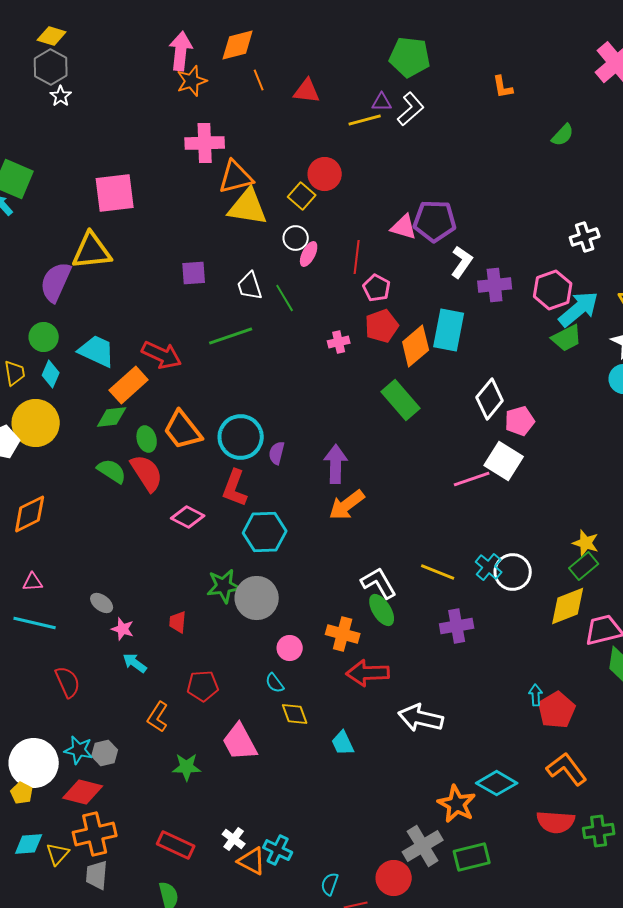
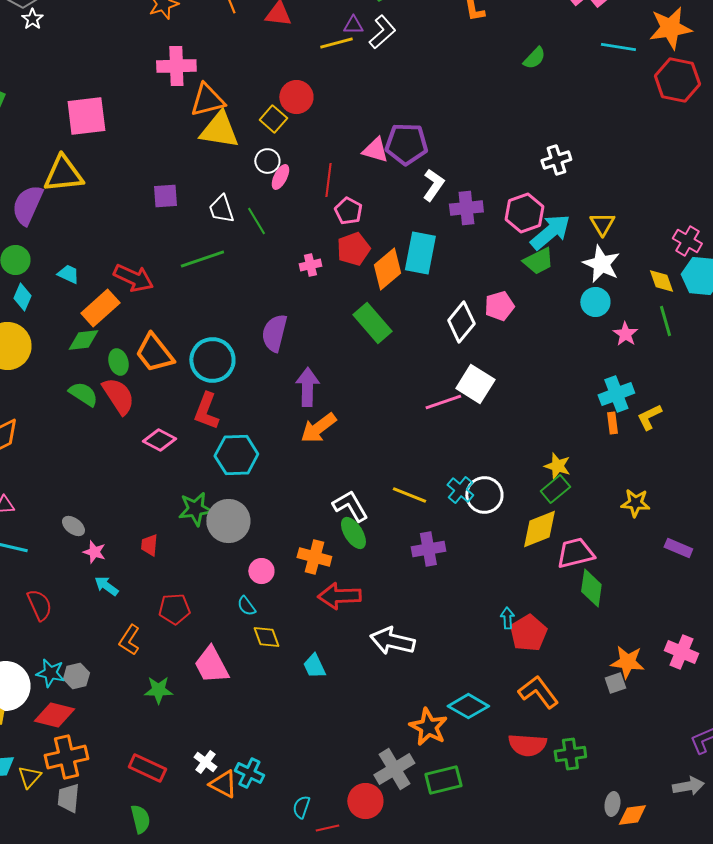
cyan trapezoid: (97, 351) -> (68, 274), size x0.6
pink pentagon: (520, 421) -> (499, 306), moved
purple semicircle: (277, 453) -> (274, 333), moved, size x1.6

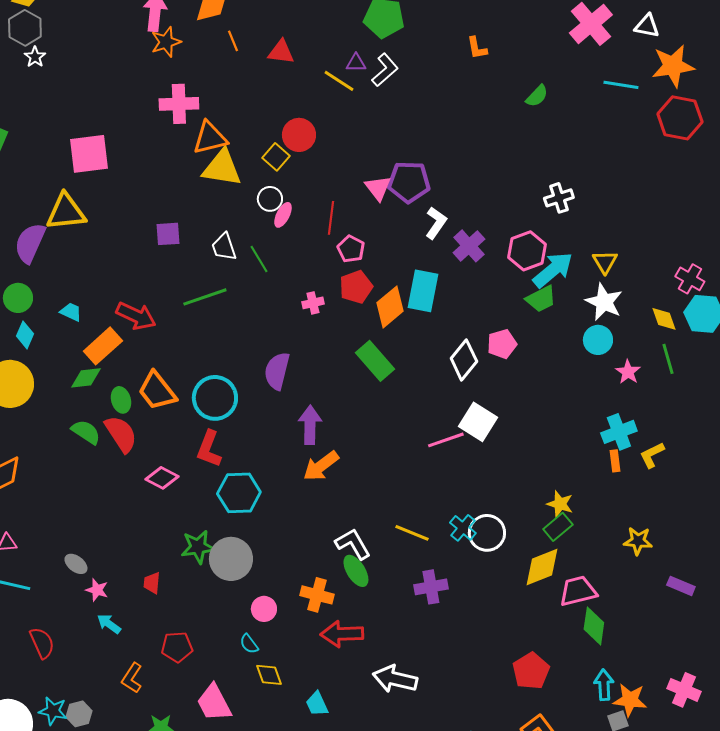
yellow line: (336, 43) -> (339, 81), turned 48
pink triangle: (375, 150) -> (378, 188), turned 36
purple cross: (466, 208) -> (469, 246), turned -36
cyan arrow: (507, 618) -> (604, 685), moved, size x1.4

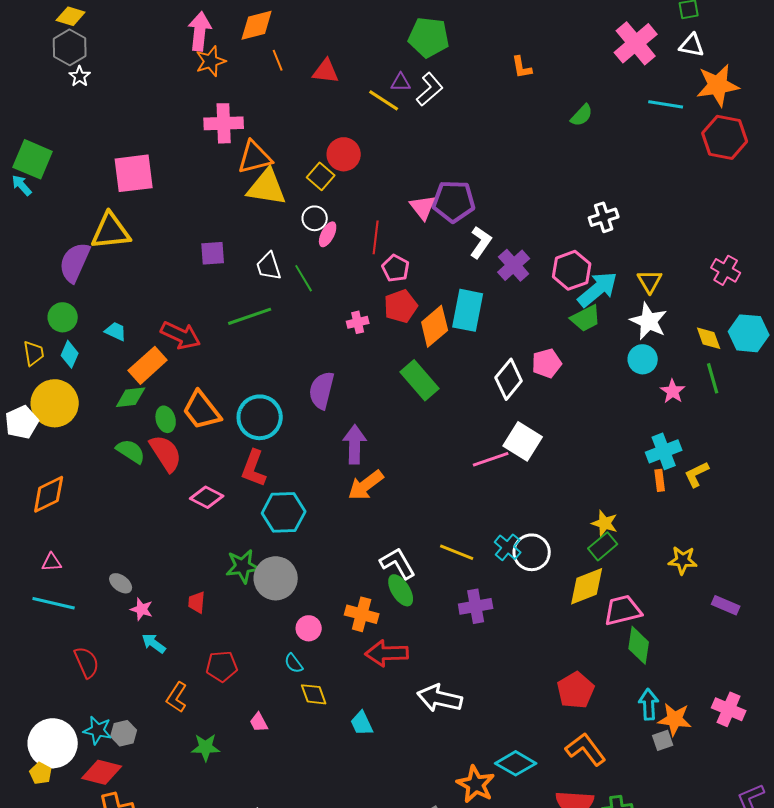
pink cross: (690, 279) -> (726, 270), moved
pink trapezoid: (214, 703) -> (259, 722), size x0.5

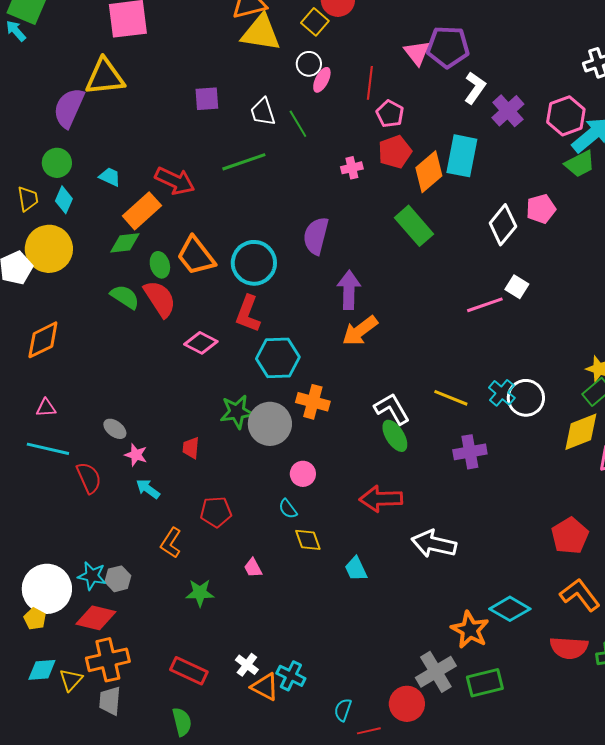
white square: (523, 441) -> (517, 287), size x0.6
orange cross: (362, 614) -> (313, 402), moved
red semicircle: (87, 662) -> (89, 478), moved

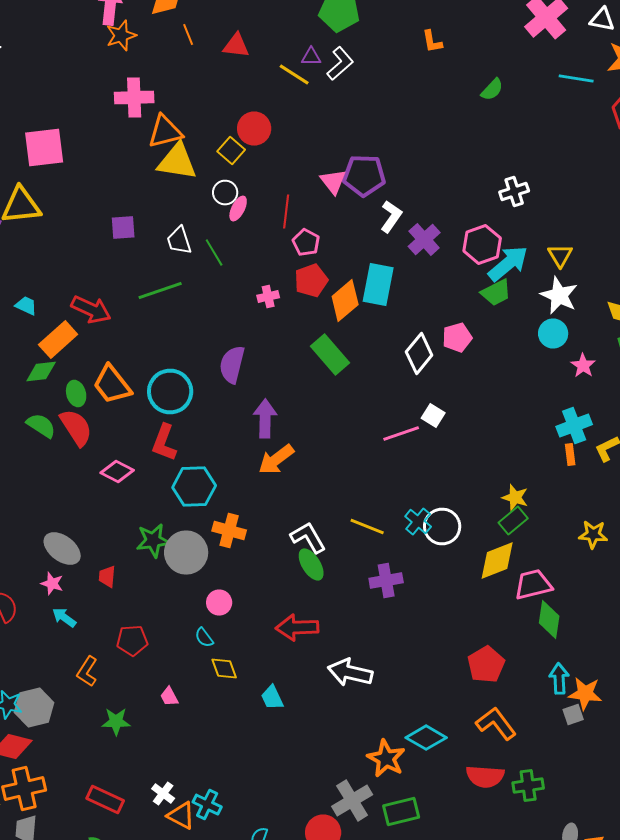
gray ellipse: (115, 429) -> (62, 548), moved, size x1.6
gray hexagon: (118, 579) -> (34, 708), size x1.5

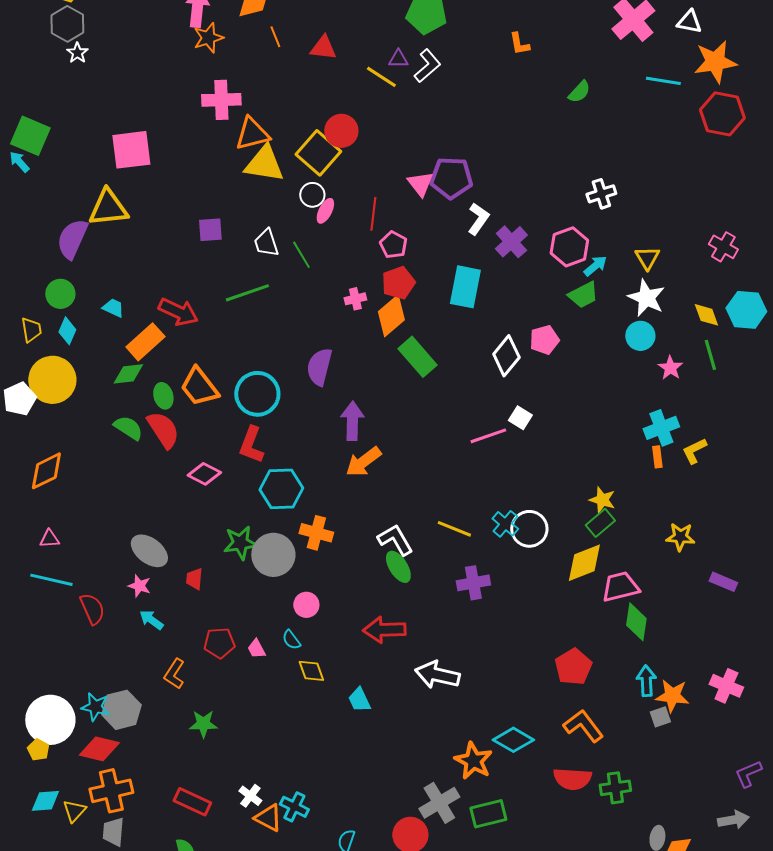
yellow square: (231, 150) -> (318, 153), size x1.6
cyan arrow: (508, 264) -> (595, 266), size x0.6
orange diamond: (345, 300) -> (391, 316), moved
pink trapezoid: (169, 696) -> (256, 649), moved

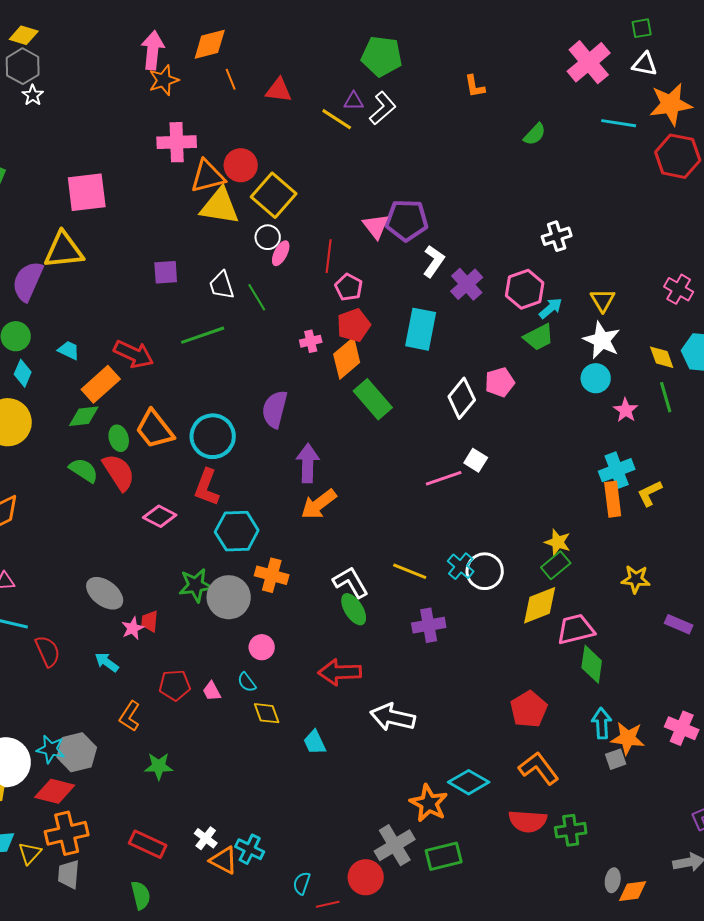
red circle: (341, 131) -> (241, 165), moved
orange rectangle: (657, 457) -> (613, 499), size x1.6
pink star: (139, 586) -> (133, 628), moved, turned 30

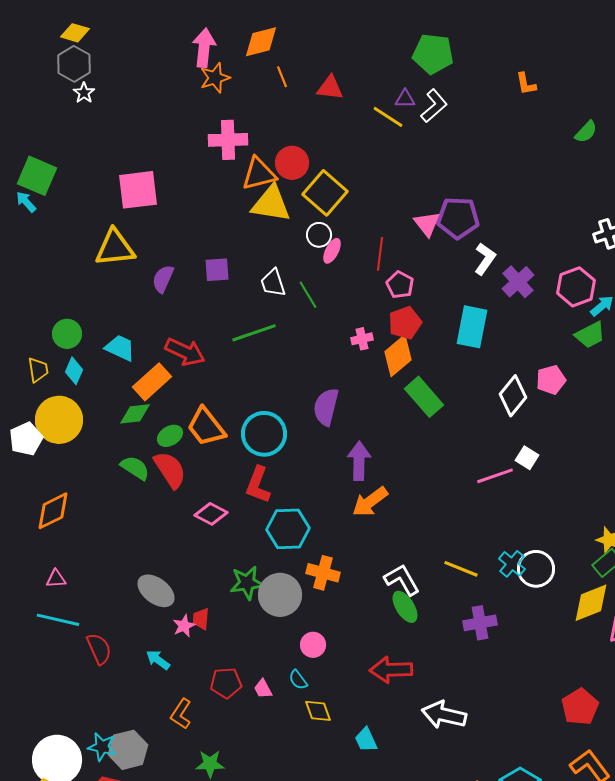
purple semicircle: (28, 281) -> (163, 279), moved, size x0.7
cyan trapezoid: (69, 350) -> (120, 348), size x1.4
green ellipse: (119, 438) -> (170, 436), turned 75

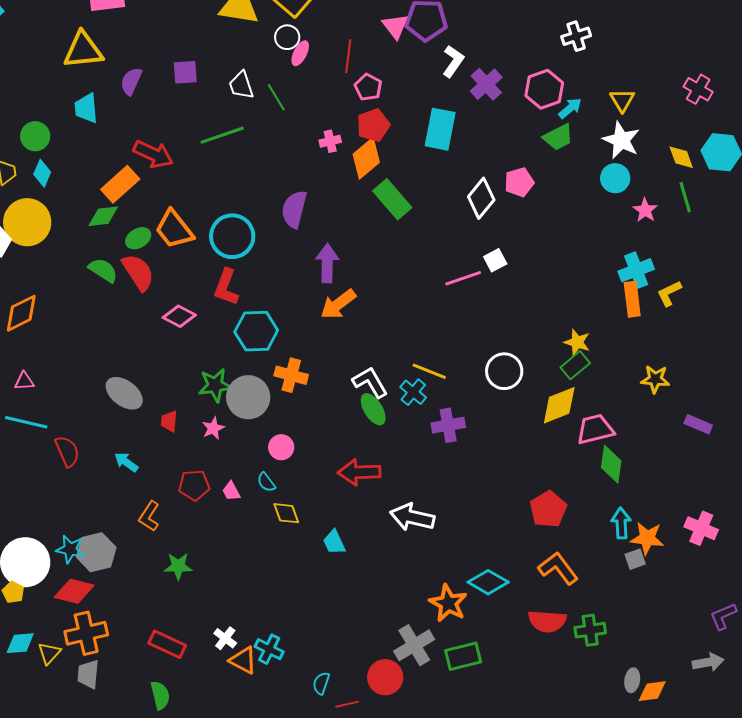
cyan trapezoid: (120, 348) -> (86, 108), moved, turned -120
white square: (527, 458) -> (495, 260), turned 30
cyan cross: (512, 564) -> (413, 392), moved
pink star: (184, 626) -> (213, 428), moved

